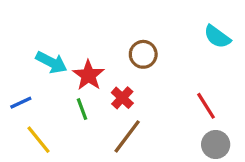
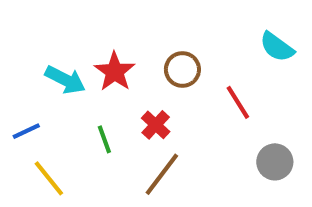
red star: (88, 75) -> (115, 72), moved
red line: (206, 106) -> (238, 102), moved
gray circle: (216, 144) -> (275, 162), moved

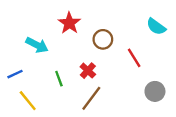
red star: (115, 72) -> (69, 23), moved

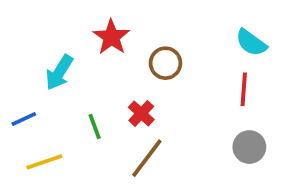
cyan arrow: (37, 45) -> (59, 72), turned 95
red line: (134, 58) -> (244, 89), moved, turned 36
yellow line: (28, 101) -> (44, 162), turned -70

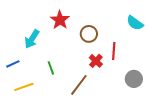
red line: (244, 89) -> (114, 51), moved
red cross: (141, 113) -> (96, 61), moved

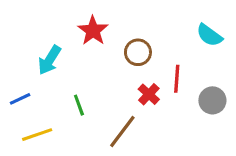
gray circle: (134, 79) -> (212, 100), moved

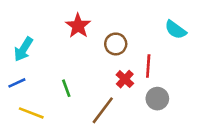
cyan arrow: (49, 60) -> (23, 49), moved
gray circle: (212, 100) -> (157, 99), moved
yellow line: (37, 135) -> (31, 113), turned 40

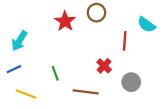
brown circle: (116, 44) -> (96, 13), moved
red line: (148, 66) -> (125, 41), moved
brown line: (103, 110) -> (86, 92), turned 60

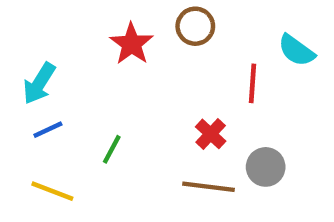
blue line: (14, 69) -> (48, 130), moved
green line: (55, 73) -> (112, 149), turned 48
brown line: (86, 92) -> (208, 187), moved

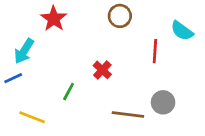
red star: (132, 44) -> (54, 19), moved
blue line: (48, 130) -> (13, 78), moved
red cross: (211, 134) -> (102, 70), moved

